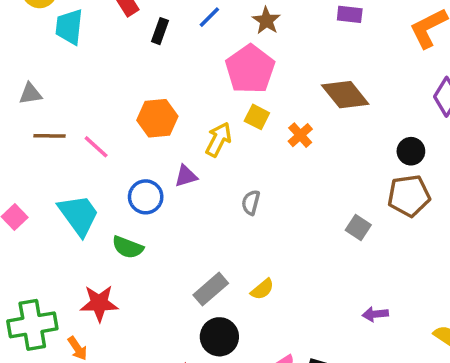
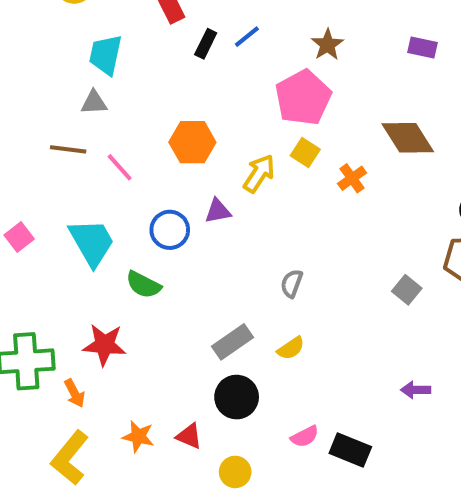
blue line: (209, 17) -> (247, 37), moved
cyan trapezoid: (69, 27) -> (106, 55), moved
gray triangle: (30, 94) -> (94, 103), moved
gray semicircle: (251, 202) -> (292, 283), moved

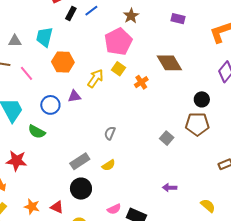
cyan trapezoid: (106, 55) -> (44, 37), moved

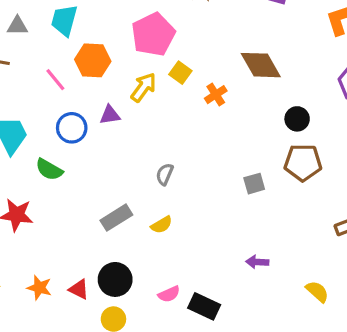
pink pentagon: (118, 42) -> (153, 34), moved
pink line: (27, 73) -> (55, 80), moved
black circle: (202, 99) -> (297, 119), moved
gray square: (167, 138) -> (254, 184), turned 32
black circle: (81, 189) -> (115, 279), moved

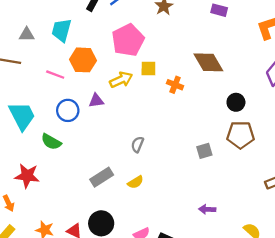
yellow square: (180, 73) -> (148, 69), turned -35
pink line: (55, 80) -> (55, 75), turned -30
yellow arrow: (143, 87) -> (121, 80), turned 30
orange cross: (216, 95) -> (175, 85), turned -35

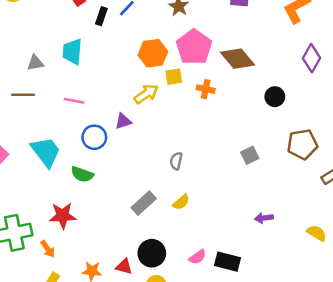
pink pentagon: (128, 40) -> (194, 47), moved
orange hexagon: (83, 60) -> (153, 53), moved
brown pentagon: (241, 135) -> (302, 144), moved

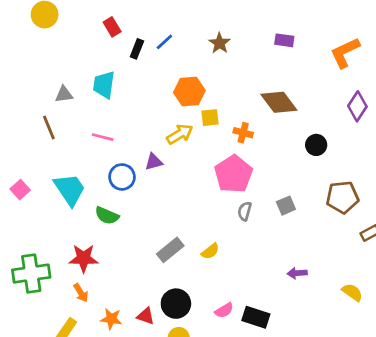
pink pentagon: (194, 47) -> (234, 174), moved
brown line: (23, 95) -> (49, 128), turned 65
gray semicircle: (176, 161) -> (245, 211), moved
orange arrow: (48, 249) -> (81, 293), moved

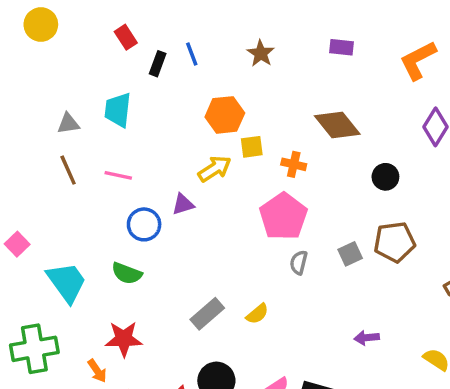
blue line: (164, 42) -> (192, 54), turned -66
brown line: (49, 128) -> (68, 170), moved
cyan trapezoid: (70, 189) -> (67, 282), moved
brown pentagon: (342, 197) -> (395, 242), moved
red star: (84, 258) -> (124, 339), moved

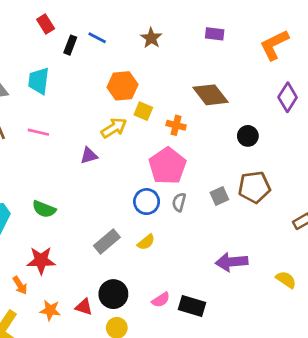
blue line: (192, 54) -> (97, 38), turned -42
yellow square: (252, 147) -> (143, 111), turned 30
blue circle: (144, 224) -> (147, 202), moved
purple arrow: (367, 338) -> (232, 262), size x1.6

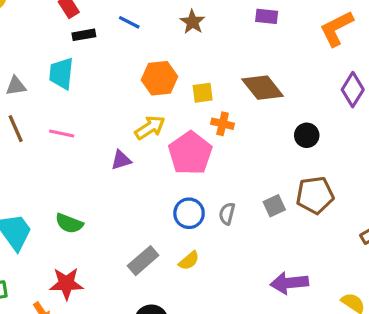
black rectangle: (70, 45) -> (84, 35), moved, turned 60
yellow square: (143, 111) -> (203, 93), moved, turned -30
pink pentagon: (167, 166) -> (190, 153), moved

